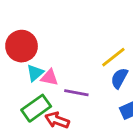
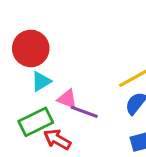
pink triangle: (49, 78) -> (67, 99), moved

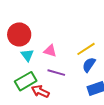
cyan triangle: (41, 81) -> (27, 55), turned -32
pink triangle: (67, 99) -> (50, 51), moved

